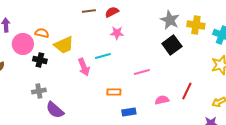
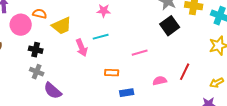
pink star: (117, 33) -> (104, 11), moved
black cross: (40, 60) -> (36, 50), moved
gray cross: (39, 91) -> (37, 72), turned 32

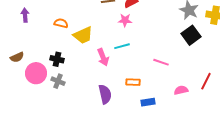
pink circle: (21, 25) -> (36, 73), moved
pink line: (140, 53) -> (161, 62), turned 35
purple semicircle: (53, 91) -> (105, 94), moved, turned -144

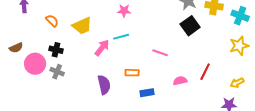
orange semicircle: (61, 23) -> (52, 21), moved, turned 32
pink arrow: (103, 57) -> (102, 48), turned -120

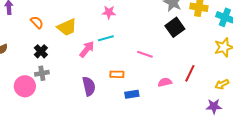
black cross: (56, 50) -> (41, 51), turned 32
pink circle: (35, 64) -> (25, 86), moved
gray cross: (57, 72) -> (42, 73), turned -32

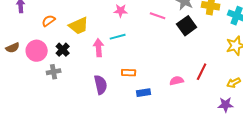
orange semicircle: (37, 22) -> (49, 21), turned -80
pink arrow: (87, 49) -> (99, 48), turned -42
black cross: (41, 51) -> (63, 50), moved
pink line: (145, 54) -> (158, 16), moved
pink circle: (25, 86) -> (37, 51), moved

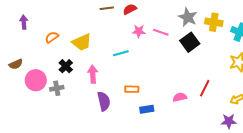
pink star: (121, 11) -> (139, 31), moved
pink arrow: (99, 48) -> (93, 74), moved
pink circle: (37, 51) -> (36, 80), moved

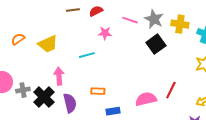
pink line: (161, 32) -> (130, 20), moved
black cross: (66, 66) -> (44, 97), moved, size x1.5
pink semicircle: (180, 97) -> (146, 99), size x1.5

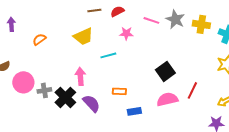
yellow trapezoid: (48, 44) -> (83, 36), moved
black square: (156, 44) -> (165, 71), moved
purple semicircle: (70, 103) -> (91, 103), turned -30

